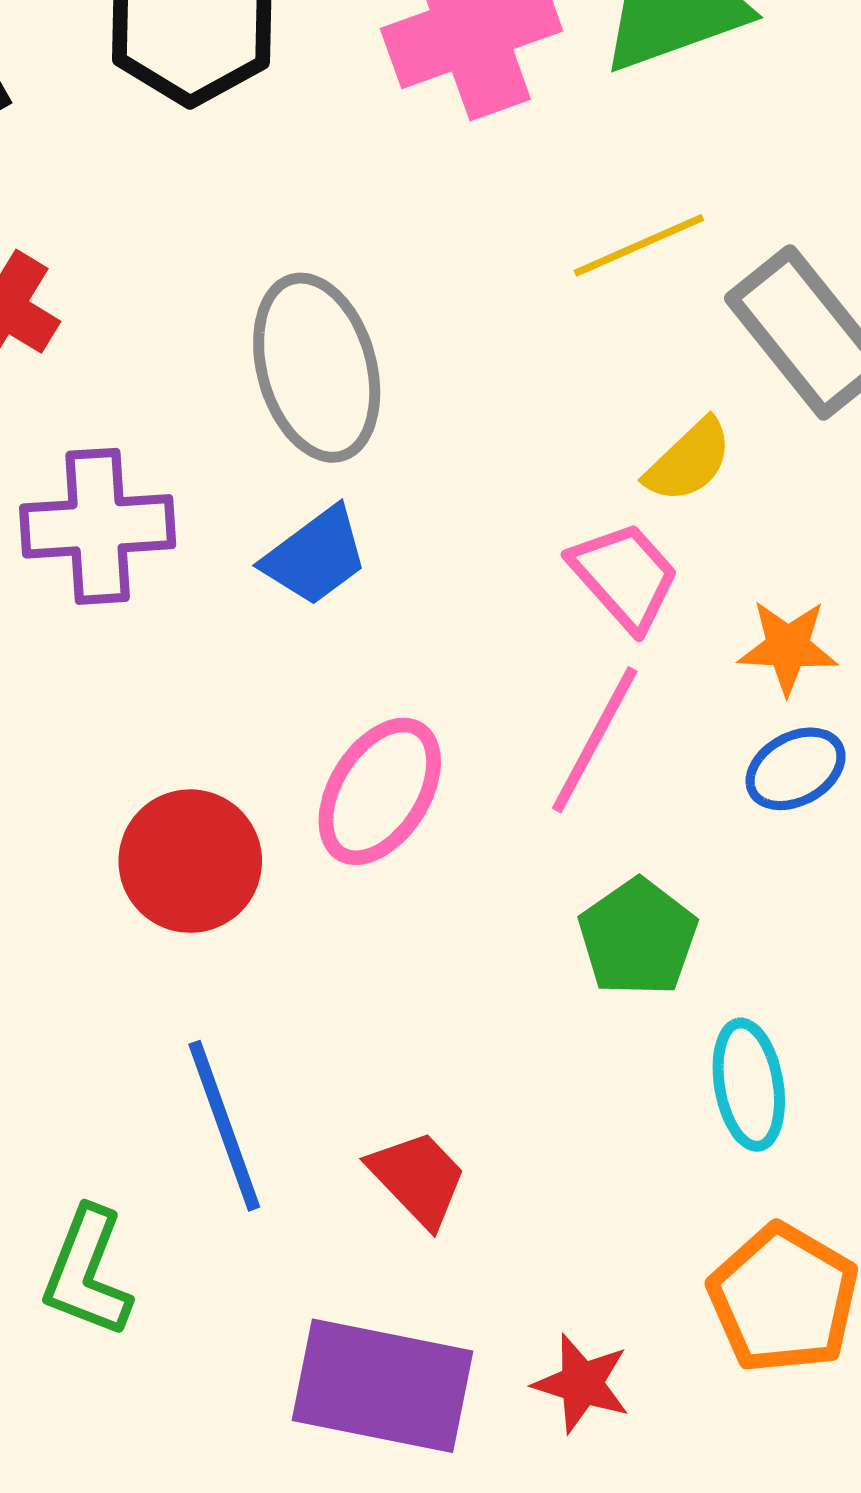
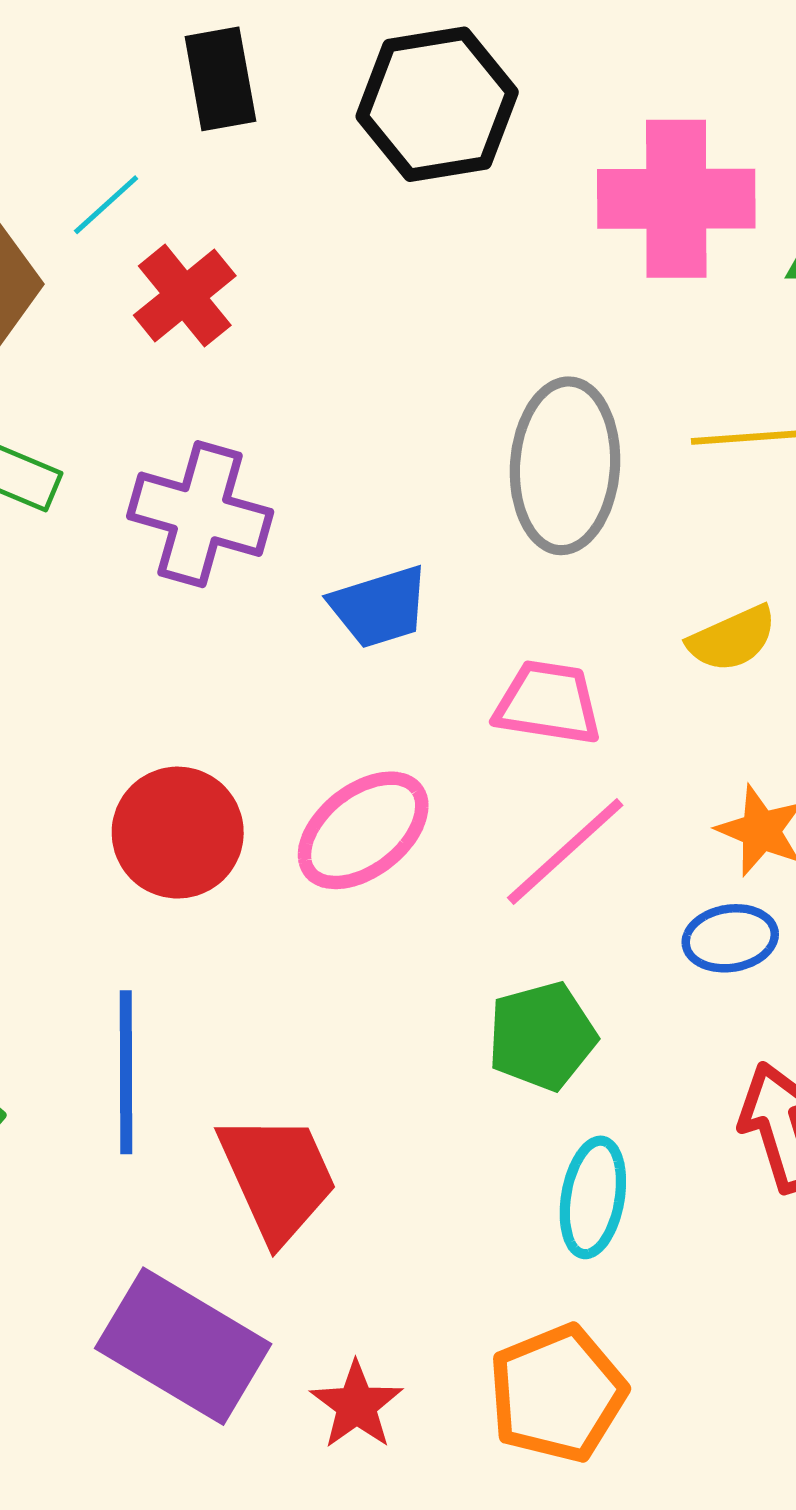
gray ellipse: (317, 368) -> (565, 466), moved
pink trapezoid: (625, 576) -> (548, 703), moved, turned -59
red trapezoid: (418, 1178) -> (278, 1177), size x1.4

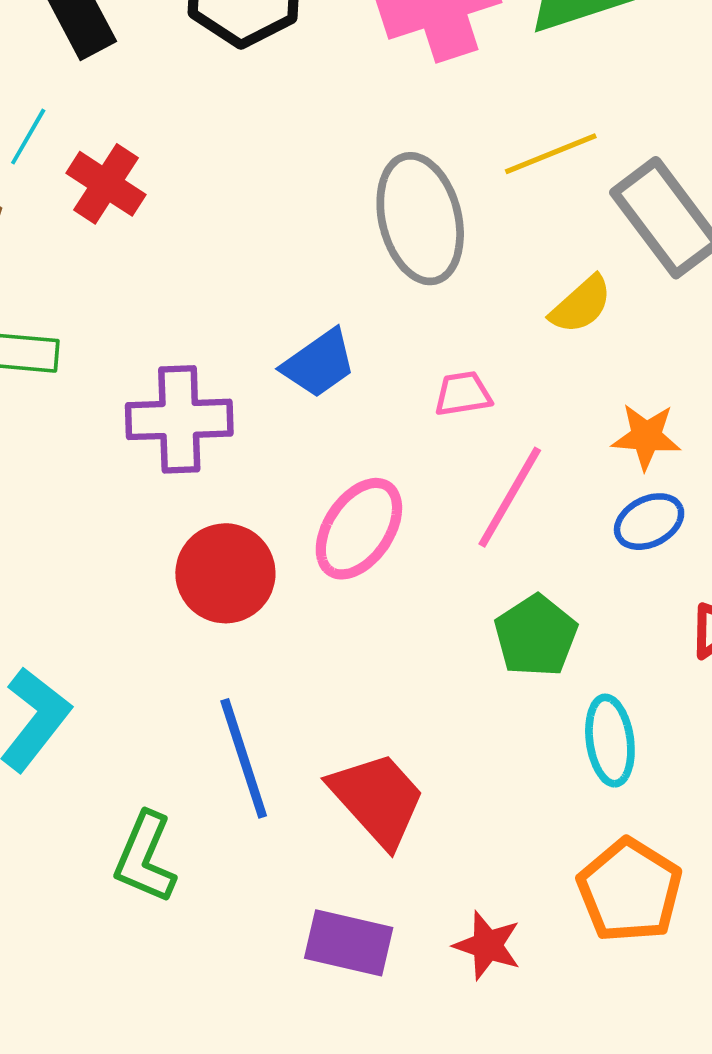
purple cross: (200, 514) -> (179, 419), moved
pink trapezoid: (548, 703) -> (463, 394), size x0.7
purple rectangle: (183, 1346) -> (349, 943), size x0.7

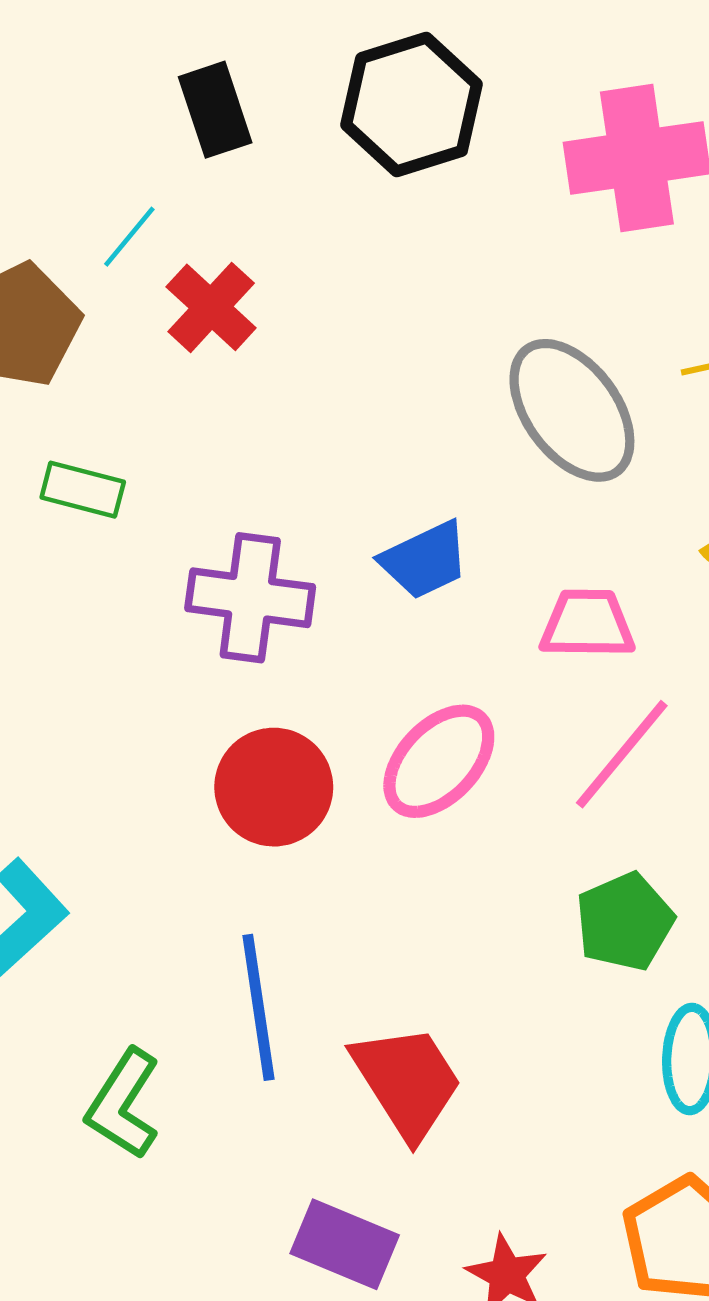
gray ellipse: (420, 219) -> (572, 410), turned -32
pink trapezoid: (463, 394) -> (587, 624), size x1.4

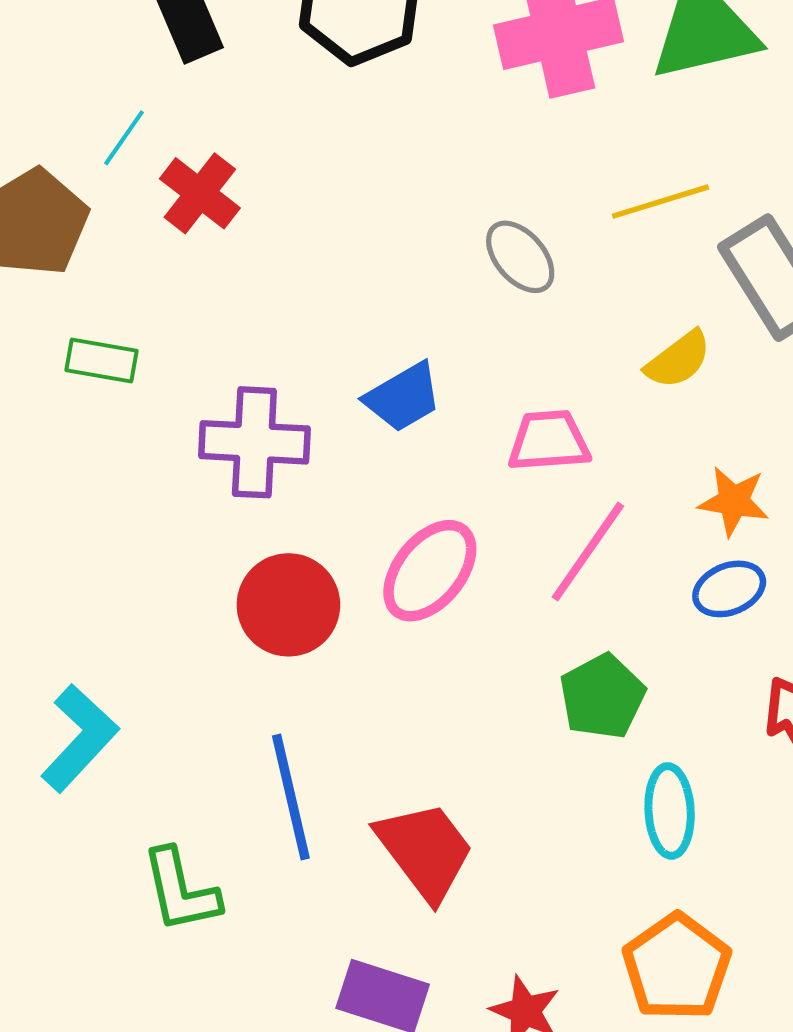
gray ellipse: (572, 410) -> (520, 257), size x0.6
green L-shape: (123, 1104) -> (181, 890), turned -40

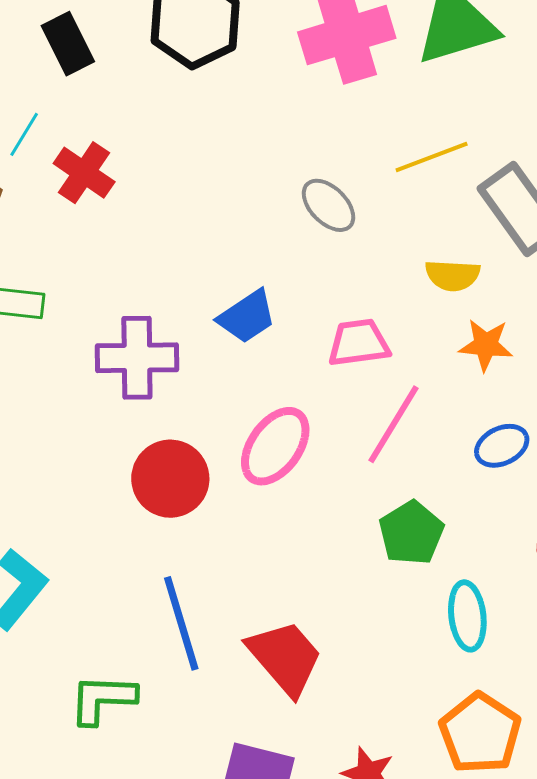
yellow semicircle: (678, 360) -> (453, 275), turned 44
orange star: (734, 501) -> (486, 345), moved
green L-shape: (181, 890) -> (103, 699), turned 108

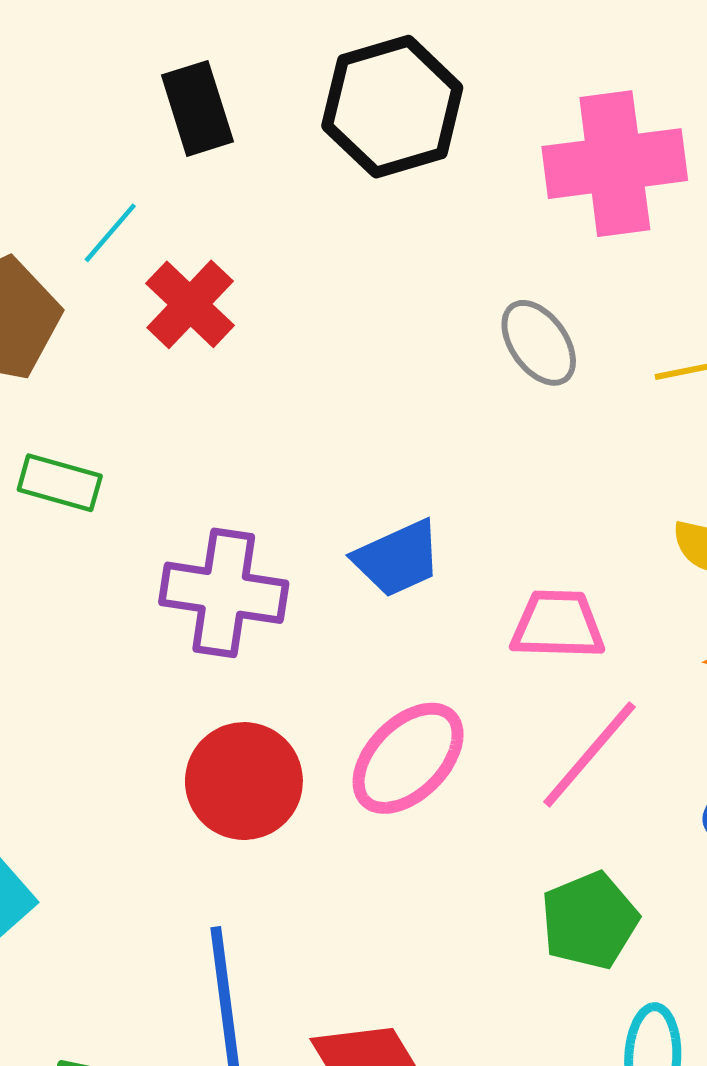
gray ellipse: (328, 205) -> (539, 343), moved

